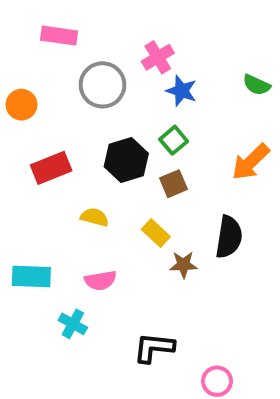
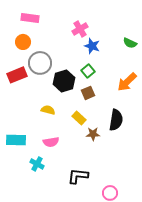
gray circle: (102, 85) -> (40, 63), moved
orange circle: (22, 105) -> (23, 42), moved
red rectangle: (51, 168) -> (17, 75), moved

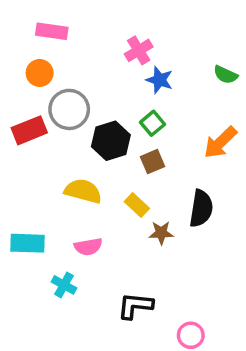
yellow semicircle: (48, 110) -> (83, 191), size x1.5

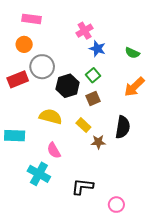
green semicircle: (225, 75) -> (132, 53), moved
cyan rectangle: (27, 243) -> (15, 136), moved
pink semicircle: (88, 247) -> (54, 150), turned 70
cyan cross: (64, 285) -> (39, 174), size x1.5

